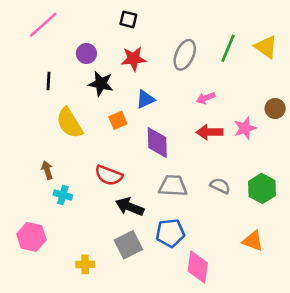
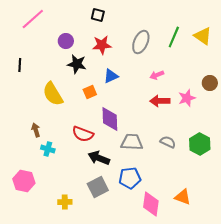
black line: (48, 81) -> (20, 65), moved
purple diamond: (157, 143) -> (110, 119), moved
orange triangle: (253, 241) -> (183, 197), moved

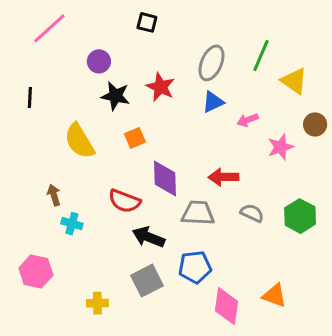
yellow triangle: (203, 36) -> (294, 81), moved
red star: (102, 45) -> (160, 87), moved, turned 30
pink arrow: (157, 75) -> (248, 120), moved
blue triangle: (111, 76) -> (213, 102), moved
red arrow: (160, 101) -> (223, 177), moved

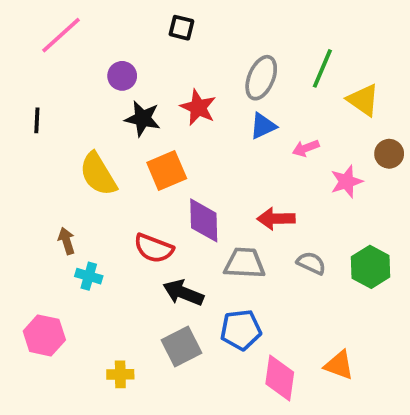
orange square: (135, 138) -> (167, 170), size x1.5

